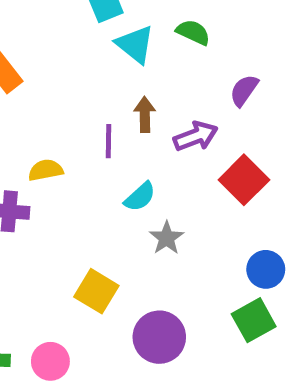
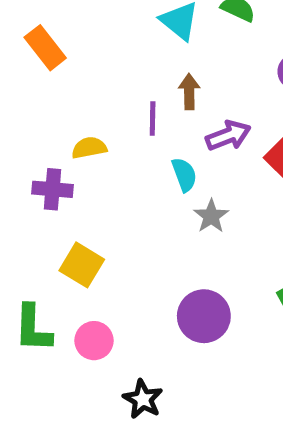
purple arrow: (196, 136) -> (228, 136), moved
cyan semicircle: (140, 197) -> (184, 175), turned -68
yellow square: (96, 291) -> (82, 265), moved

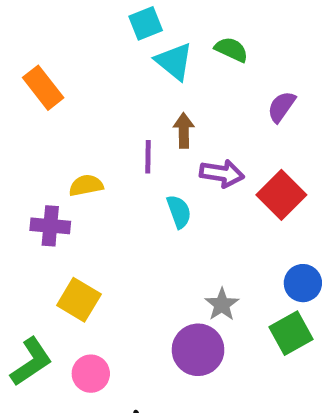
purple arrow: (228, 136) -> (222, 173), turned 30
gray star: (211, 216) -> (222, 305), moved
green L-shape: (33, 328) -> (31, 362), turned -126

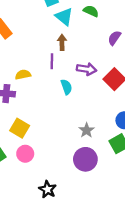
brown arrow: (184, 131) -> (62, 42), moved
purple circle: (198, 350) -> (85, 159), moved
pink circle: (91, 374) -> (25, 154), moved

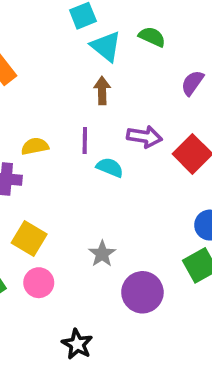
purple line: (52, 61) -> (85, 141), moved
cyan semicircle: (66, 87) -> (110, 167), turned -48
gray star: (87, 130) -> (102, 254), moved

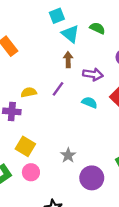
purple arrow: (144, 137) -> (93, 74), moved
purple line: (85, 141) -> (58, 89), turned 35
cyan semicircle: (110, 167) -> (90, 102), moved

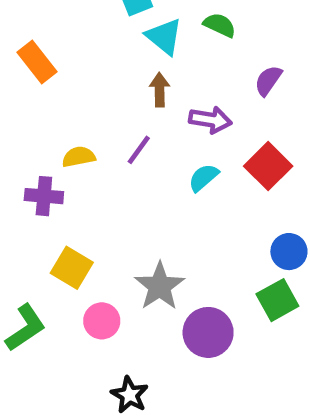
cyan semicircle: (90, 102) -> (203, 178), turned -63
gray star: (68, 155) -> (160, 286), size x1.5
pink circle: (31, 172) -> (102, 321), moved

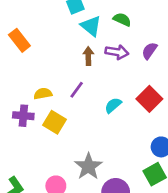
purple arrow: (210, 120) -> (117, 52), moved
yellow square: (72, 268) -> (55, 122), moved

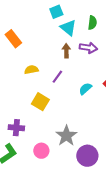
green semicircle: (122, 20) -> (92, 23), turned 72
yellow semicircle: (43, 94) -> (31, 70), moved
purple cross: (23, 116) -> (16, 128), moved

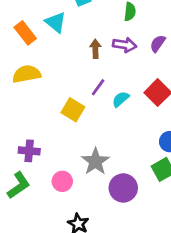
cyan triangle: (68, 28) -> (56, 22), moved
yellow semicircle: (31, 70) -> (27, 74), moved, size x1.5
purple line: (57, 77) -> (98, 87), moved
yellow square: (40, 102) -> (73, 110), moved

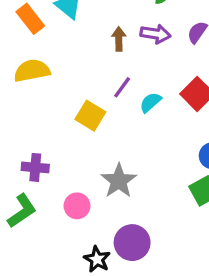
purple circle: (123, 188) -> (132, 243), moved

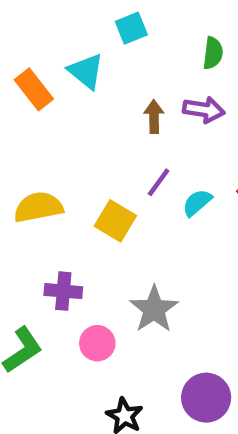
yellow semicircle: (32, 71) -> (38, 207), moved
purple cross: (35, 167) -> (63, 291), moved
purple circle: (132, 243) -> (206, 398), moved

